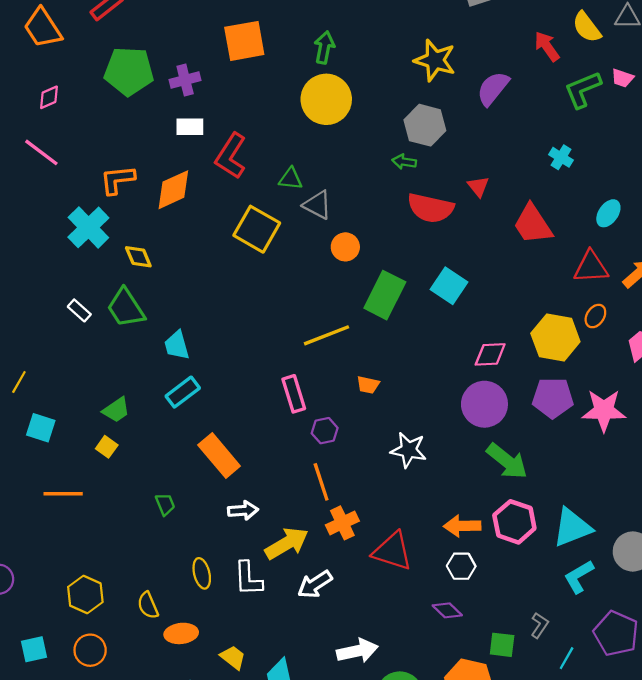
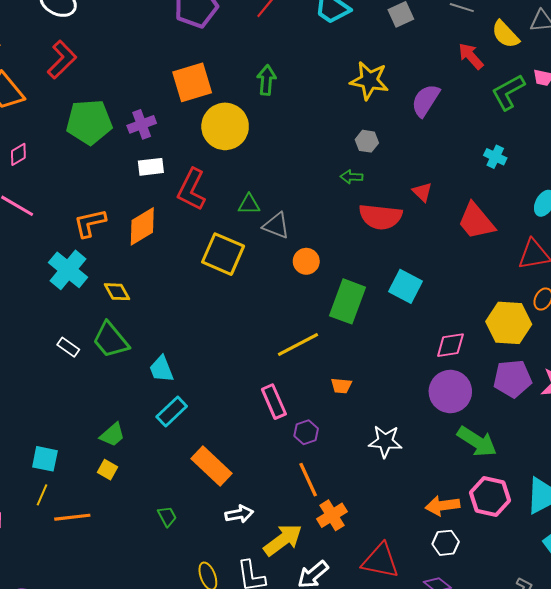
yellow circle: (326, 99) -> (225, 126), moved
gray hexagon: (425, 125) -> (367, 141), size x0.6
yellow line: (19, 382) -> (42, 495), moved
red triangle: (392, 551) -> (380, 561), moved

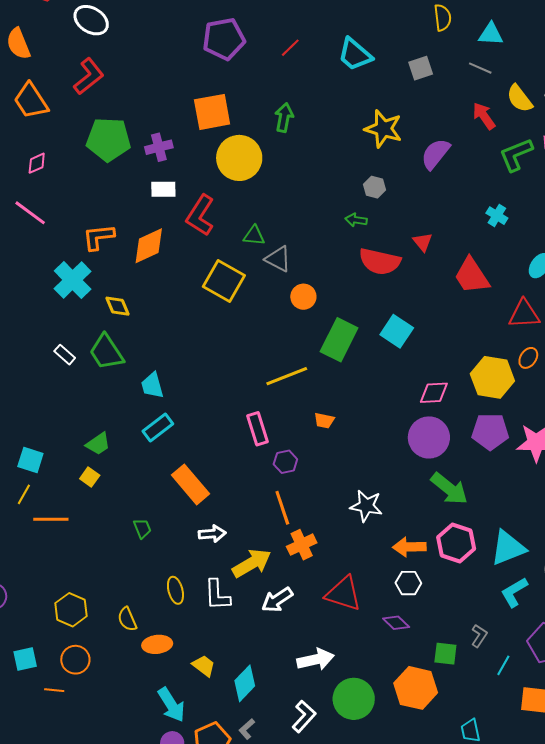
white star: (385, 441) -> (366, 506), moved

